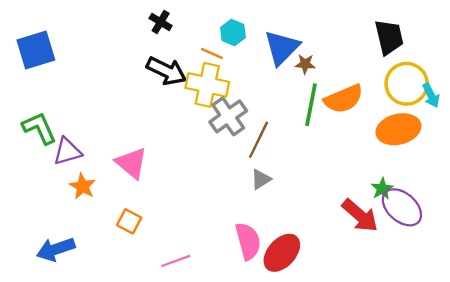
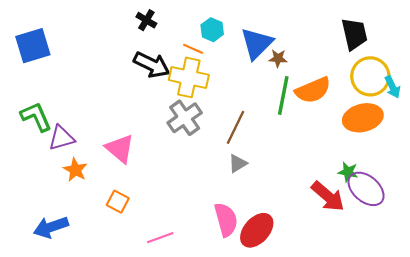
gray cross: (228, 116) -> (185, 118), moved
green star: (382, 189) -> (348, 172), turned -30

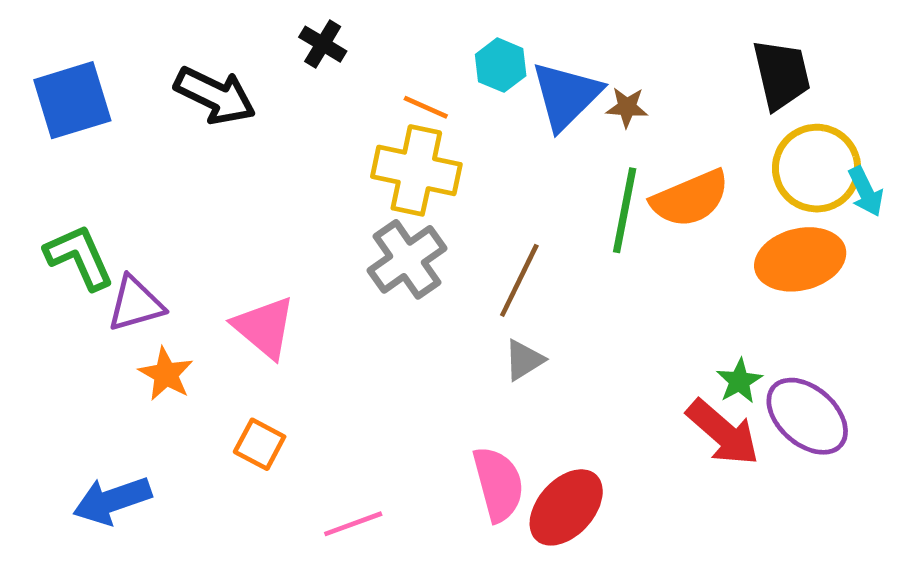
cyan hexagon: (212, 30) -> (501, 65), moved
brown star: (278, 58) -> (627, 107), moved
black arrow: (152, 65) -> (215, 96), moved
green star: (348, 172) -> (739, 381), moved, turned 30

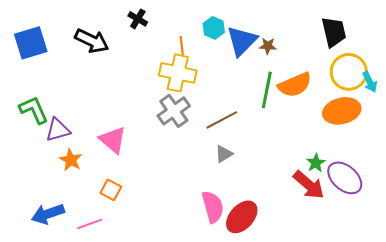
orange line: (426, 107) -> (182, 46), turned 60
brown line: (519, 280) -> (222, 120), turned 36
pink line: (353, 524) -> (90, 224), moved

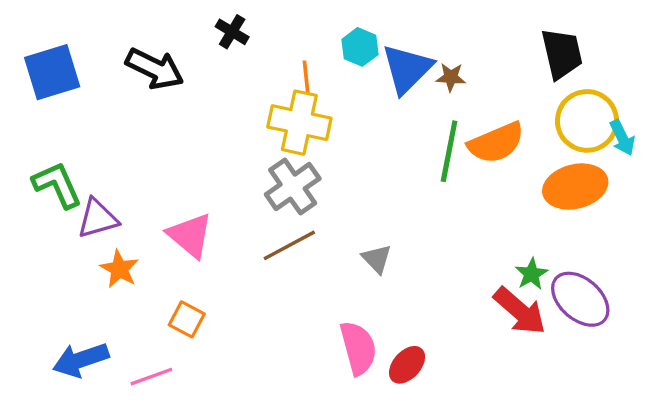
brown line: (222, 120) -> (289, 245), moved
gray triangle: (224, 154) -> (377, 259), turned -42
red ellipse: (242, 217) -> (407, 365), size x0.7

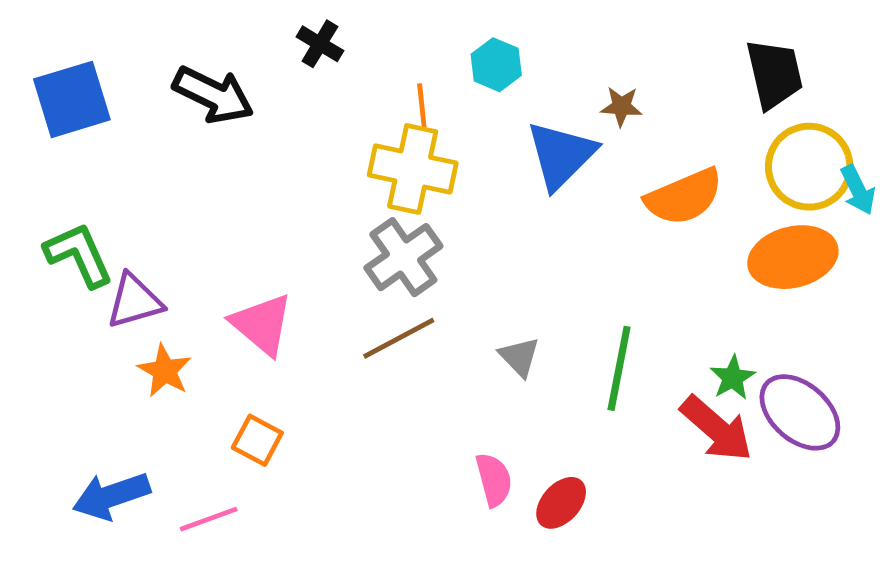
blue triangle: (407, 69) -> (561, 155), moved
green line: (449, 151) -> (619, 368), moved
pink semicircle: (358, 348) -> (494, 480), size x0.7

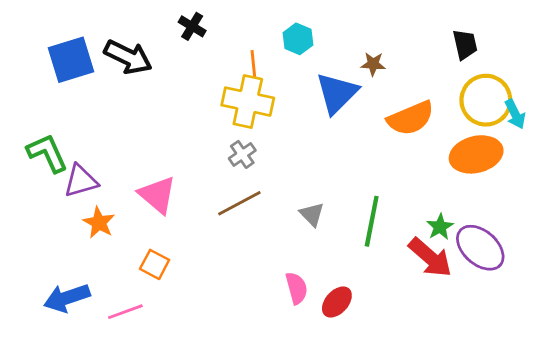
black trapezoid: (774, 74) -> (465, 44), size x0.7
blue square: (72, 99) -> (71, 60), moved
gray cross: (403, 257) -> (242, 154), size x0.6

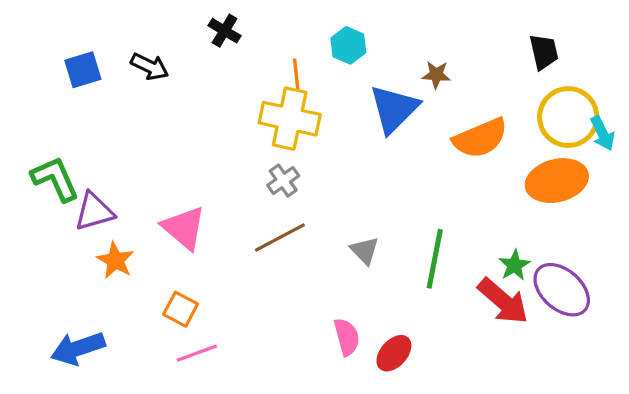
black arrow: (128, 57) -> (150, 67), size x0.7
blue square: (71, 60) -> (83, 70), size x0.7
pink line: (125, 312) -> (197, 353), moved

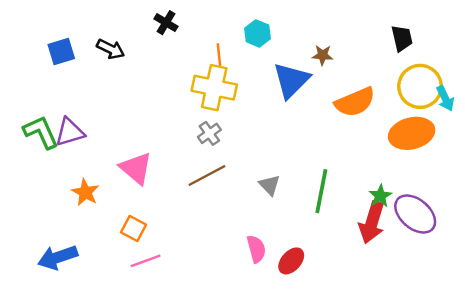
purple triangle: (94, 211) -> (70, 132), moved
red arrow: (503, 301) -> (372, 222), turned 66

